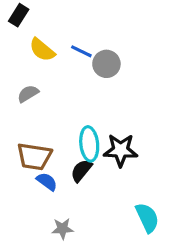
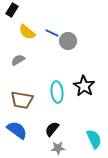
black star: (121, 150) -> (84, 86), moved, turned 30
black semicircle: (81, 171) -> (52, 129), moved
blue semicircle: (47, 182) -> (17, 130), moved, size x1.5
gray star: (63, 229) -> (58, 148), moved

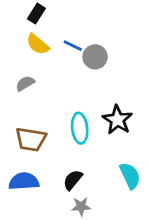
black rectangle: (12, 10) -> (36, 14), moved
blue semicircle: (17, 130) -> (24, 181), turned -40
cyan semicircle: (94, 139) -> (130, 176), moved

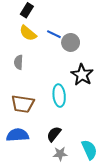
gray semicircle: (25, 83) -> (19, 62), turned -56
black star: (117, 120) -> (82, 75), moved
cyan semicircle: (130, 176) -> (89, 150), moved

